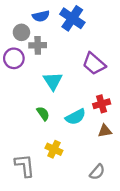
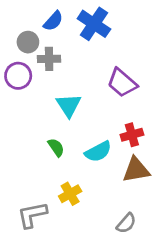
blue semicircle: (41, 16) -> (53, 21), turned -35
brown triangle: (105, 131) -> (136, 170), size x1.5
yellow cross: (54, 149) -> (70, 194), turned 35
gray L-shape: (25, 165) -> (32, 215), turned -95

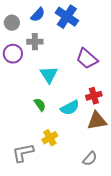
gray circle: (28, 42) -> (12, 23), moved

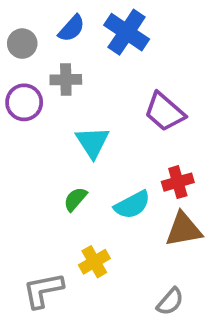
green semicircle: (40, 105) -> (75, 199), turned -104

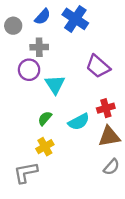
purple circle: (24, 102) -> (29, 70), moved
yellow cross: (94, 262) -> (45, 147), moved
gray semicircle: (170, 302) -> (111, 167), moved

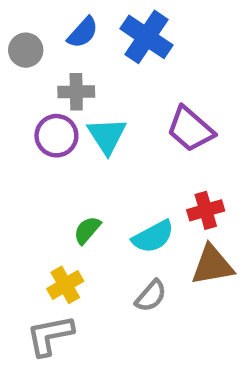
cyan triangle: (55, 84) -> (107, 136), moved
yellow cross: (45, 147) -> (65, 285), moved
gray semicircle: (111, 167) -> (151, 296), moved

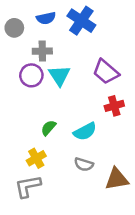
blue semicircle: (83, 33) -> (46, 18), turned 36
red cross: (206, 210) -> (114, 106), moved
brown triangle: (212, 265) -> (117, 179), moved
gray semicircle: (151, 296) -> (84, 164), turned 66

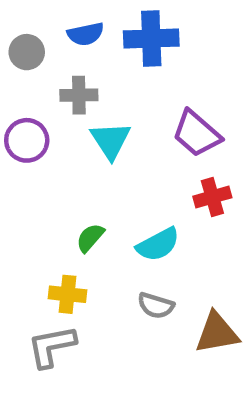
blue cross: (81, 21) -> (151, 38), turned -36
purple circle: (31, 75) -> (27, 140), moved
yellow cross: (36, 158) -> (67, 294), turned 36

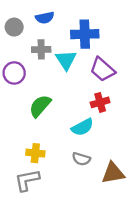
blue cross: (151, 38) -> (85, 34), moved
cyan triangle: (110, 140) -> (66, 60), moved
red cross: (212, 197) -> (100, 102), moved
green semicircle: (90, 238) -> (40, 106), moved, size x1.5

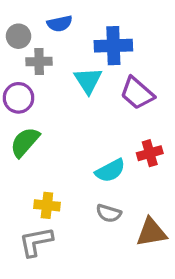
gray cross: (41, 49) -> (39, 61), moved
red cross: (100, 102) -> (150, 153), moved
green semicircle: (40, 106) -> (25, 142), moved

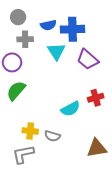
blue semicircle: (60, 24) -> (48, 25), moved
gray circle: (19, 36) -> (18, 17), moved
gray semicircle: (109, 213) -> (52, 136), moved

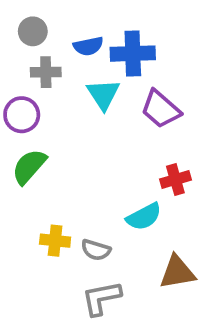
cyan semicircle: (70, 109) -> (144, 217), moved
gray L-shape: (23, 154) -> (101, 298), moved

